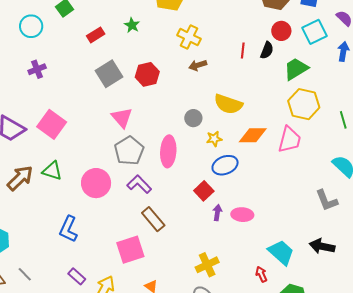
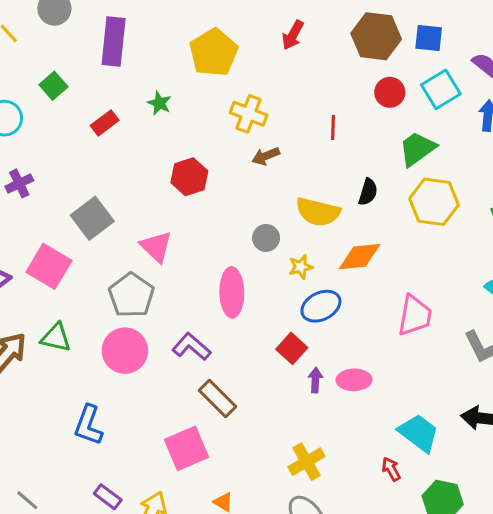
black semicircle: (267, 50) -> (368, 192), moved
gray square: (109, 74) -> (92, 218), moved
pink trapezoid: (290, 140) -> (415, 315), moved
gray pentagon: (129, 151) -> (131, 295), moved

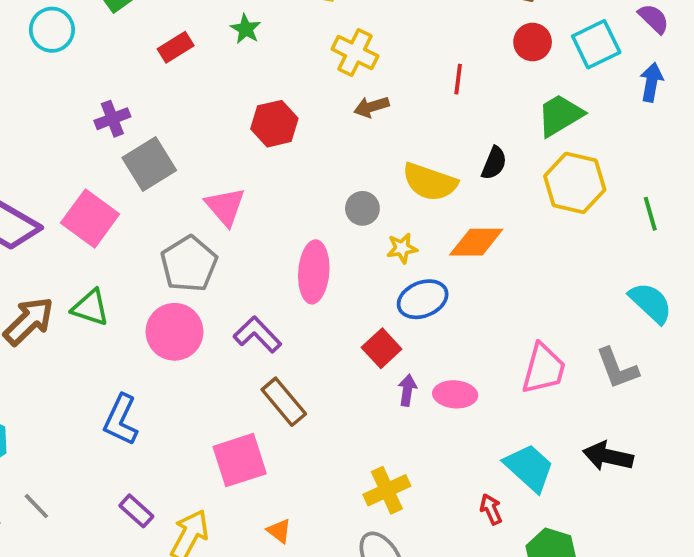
purple cross: (19, 183) -> (112, 119), moved
pink trapezoid: (415, 315) -> (544, 369), moved

